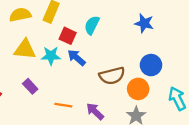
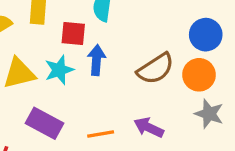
blue arrow: (77, 58) -> (96, 60), turned 72
purple rectangle: (30, 86) -> (45, 123), size x1.5

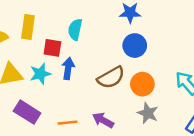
blue circle: (206, 35) -> (135, 46), moved

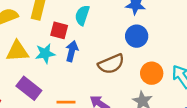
orange circle: (142, 84) -> (152, 73), moved

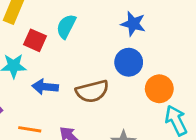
blue arrow: (72, 51) -> (45, 87), moved, turned -108
orange circle: (152, 73) -> (159, 89), moved

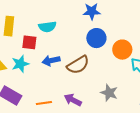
cyan semicircle: (66, 26) -> (47, 27), turned -108
blue arrow: (45, 87) -> (51, 61), moved

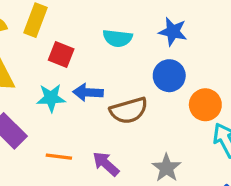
cyan semicircle: (47, 27) -> (118, 38), moved
cyan star: (20, 64) -> (51, 98), moved

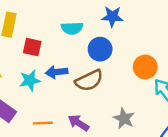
blue circle: (169, 76) -> (100, 49), moved

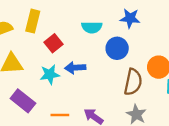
red square: (32, 47) -> (53, 43), turned 36
brown semicircle: (89, 80) -> (133, 82), moved, turned -56

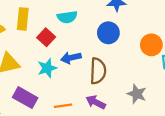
cyan semicircle: (92, 27) -> (67, 17), moved
brown semicircle: (133, 82) -> (98, 71), moved

